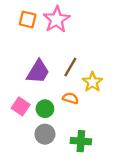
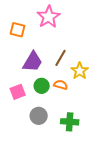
orange square: (28, 19) -> (18, 30), moved
pink square: (21, 106) -> (18, 92), turned 35
green circle: (45, 109) -> (42, 86), moved

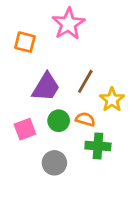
green cross: (70, 122) -> (98, 146), moved

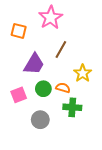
brown line: (85, 81) -> (61, 50), moved

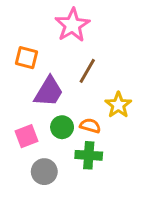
orange square: (19, 31) -> (27, 58), moved
green cross: (72, 107) -> (89, 155), moved
gray circle: (40, 120) -> (44, 172), moved

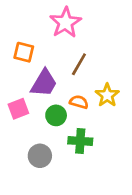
orange semicircle: (90, 126) -> (79, 102), moved
pink square: (27, 136) -> (18, 109), moved

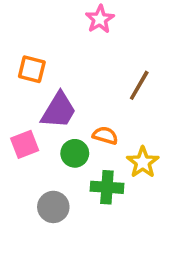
pink star: (65, 23) -> (100, 19), moved, size x0.7
brown line: (79, 64) -> (139, 85), moved
yellow star: (107, 95) -> (143, 162), moved

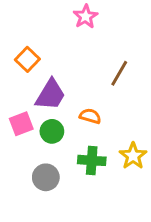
orange square: (32, 69) -> (27, 59), turned 30
green circle: (75, 153) -> (52, 131), moved
yellow star: (143, 162) -> (133, 156), moved

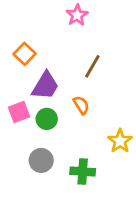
brown line: (119, 73) -> (92, 66), moved
orange semicircle: (90, 116) -> (81, 105), turned 42
green cross: (92, 160) -> (83, 171), moved

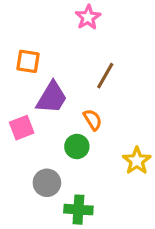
orange square: (25, 54) -> (28, 61), turned -35
green circle: (47, 119) -> (77, 147), moved
green cross: (83, 171) -> (78, 210), moved

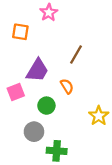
pink star: (88, 17) -> (49, 12), moved
orange square: (28, 61) -> (20, 32), moved
green circle: (77, 147) -> (46, 106), moved

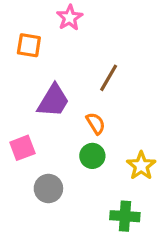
pink square: (16, 92) -> (22, 148), moved
green circle: (46, 106) -> (92, 156), moved
green cross: (57, 151) -> (125, 216), moved

